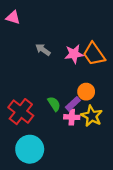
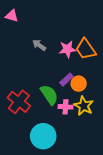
green semicircle: (54, 104) -> (49, 95), size x1.5
purple rectangle: (73, 104) -> (66, 80), moved
cyan circle: (30, 149) -> (43, 136), moved

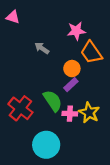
pink star: (67, 49) -> (76, 31), moved
orange circle: (79, 84) -> (72, 69), moved

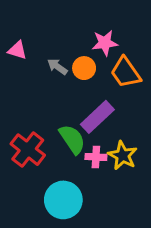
pink triangle: (13, 17) -> (17, 50), moved
orange circle: (72, 69) -> (84, 68), moved
purple rectangle: (71, 85) -> (97, 117), size x1.6

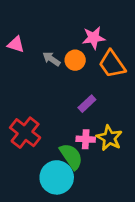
purple rectangle: (97, 117) -> (87, 104), size x0.6
green semicircle: (72, 139) -> (71, 156), moved

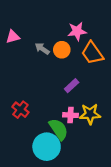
pink triangle: (16, 44) -> (13, 37), turned -32
red cross: (25, 133) -> (20, 110), size x0.7
yellow star: (109, 138) -> (90, 114), turned -30

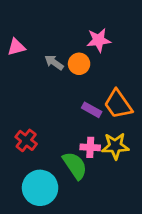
orange trapezoid: (92, 53) -> (118, 104), moved
purple rectangle: (72, 86) -> (92, 110), turned 72
cyan circle: (47, 147) -> (40, 188), moved

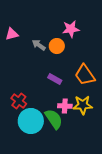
purple rectangle: (92, 110) -> (55, 79), moved
cyan circle: (40, 188) -> (31, 121), moved

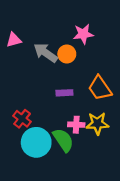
gray arrow: (39, 45) -> (46, 53), size x1.5
purple rectangle: (55, 79) -> (64, 93), turned -32

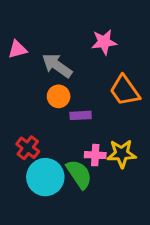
orange circle: (67, 54) -> (59, 96), moved
orange trapezoid: (100, 88) -> (125, 90), moved

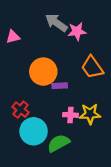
gray arrow: (57, 66) -> (56, 23), moved
orange circle: (59, 96) -> (43, 72), size x1.6
green semicircle: (79, 174) -> (59, 143), moved, turned -85

